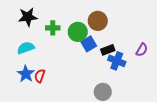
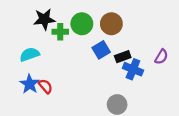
black star: (28, 17) -> (44, 19), moved
green circle: (78, 32) -> (82, 24), moved
red semicircle: (40, 76) -> (45, 86), turned 120

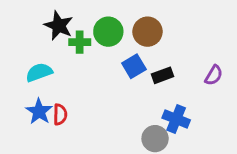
black star: (44, 19) -> (59, 26), turned 30
blue cross: (133, 69) -> (176, 119), moved
red semicircle: (45, 86) -> (60, 114), turned 42

